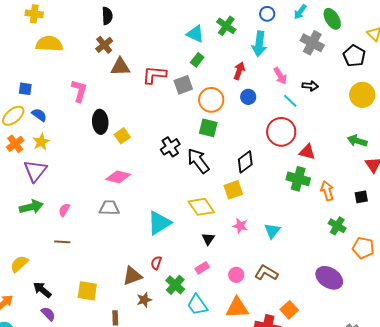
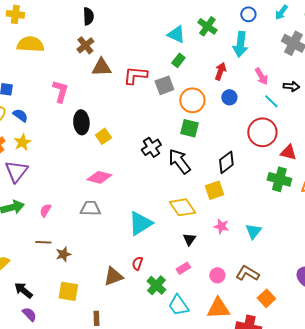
brown star: (144, 300) -> (63, 254), moved
orange square: (289, 310) -> (266, 298), moved

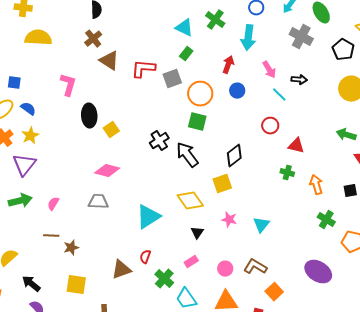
brown triangle: (101, 67) -> (109, 61), turned 35
red circle: (262, 132) -> (270, 126), size x0.6
green cross: (279, 179) -> (287, 173), size x0.6

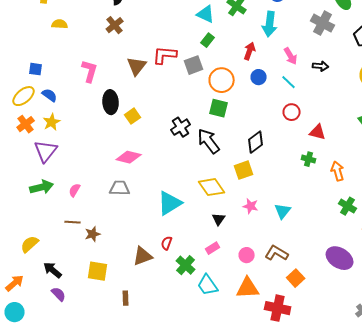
yellow semicircle: (38, 38) -> (60, 24), size x0.6
brown triangle: (109, 61) -> (137, 66), moved, turned 35
cyan line: (279, 95) -> (289, 82), moved

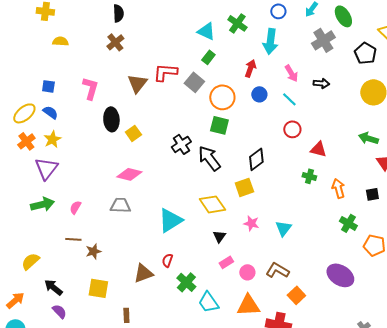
gray cross: (323, 23) -> (323, 40), turned 30
gray square: (194, 65) -> (194, 82), turned -30
blue square: (36, 69) -> (48, 86), moved
pink rectangle: (213, 248) -> (226, 262), moved

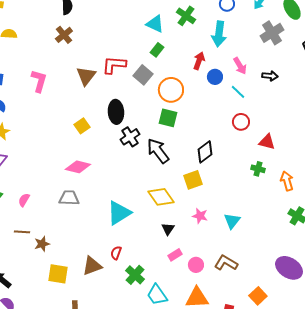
blue circle: (259, 94) -> (215, 77), moved
black ellipse: (111, 119) -> (116, 112), moved
yellow square: (98, 288) -> (58, 274), moved
orange square: (296, 295) -> (258, 296), moved

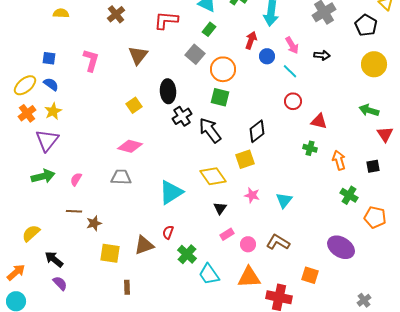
red L-shape: (114, 65) -> (166, 20), moved
orange square: (258, 296) -> (310, 275), turned -30

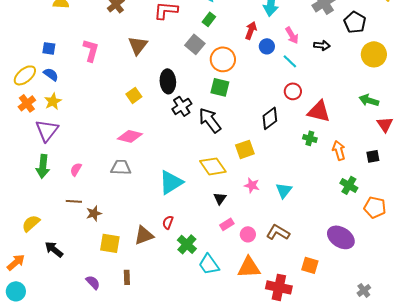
black pentagon: (366, 25) -> (355, 22), moved
red triangle: (319, 121) -> (319, 111), size x1.4
black diamond: (257, 131) -> (270, 118), moved
green arrow: (43, 176) -> (43, 166), turned 110
purple semicircle: (60, 283) -> (93, 282), moved

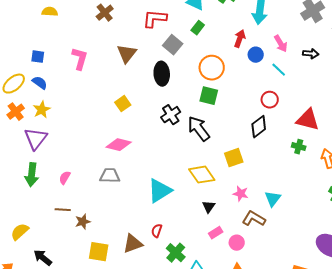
gray square: (195, 44) -> (173, 45), moved
black ellipse: (168, 81) -> (162, 74), moved
red circle: (293, 91) -> (270, 100), moved
brown L-shape: (278, 232) -> (254, 219), moved

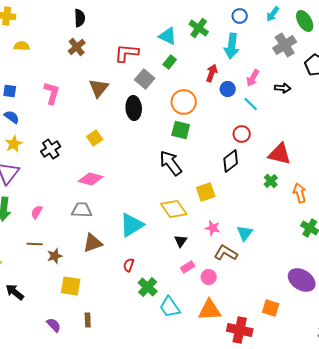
pink arrow: (281, 44) -> (253, 78), turned 60
black cross: (171, 115) -> (51, 149), moved
green cross: (299, 147) -> (271, 181), turned 32
brown triangle: (133, 244) -> (93, 243), moved

